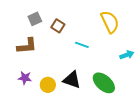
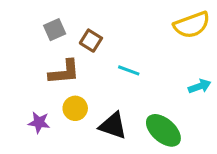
yellow semicircle: (110, 22) -> (192, 25), moved, turned 95
brown L-shape: (27, 46) -> (64, 72), moved
yellow circle: (48, 85) -> (75, 108), moved

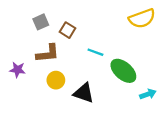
cyan arrow: (200, 86) -> (148, 94), moved
purple star: (39, 122) -> (17, 70), moved
green ellipse: (163, 130) -> (123, 71), moved

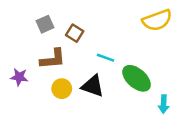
black triangle: (84, 93) -> (93, 86), moved
cyan arrow: (148, 94) -> (164, 104), turned 112

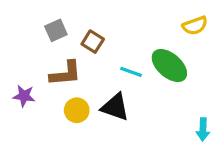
yellow semicircle: (157, 20) -> (195, 26), size x0.7
green ellipse: (137, 78) -> (169, 66), moved

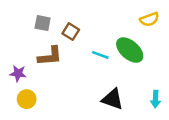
gray square: (56, 30) -> (43, 23), turned 35
black triangle: (115, 107) -> (113, 99), moved
yellow circle: (77, 110) -> (27, 99), moved

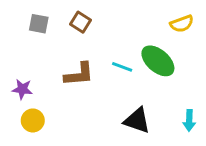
gray square: (43, 23) -> (39, 24), moved
brown square: (71, 32) -> (80, 22), moved
brown L-shape: (50, 56) -> (79, 74), moved

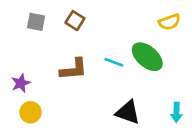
purple star: (22, 89) -> (21, 83), turned -30

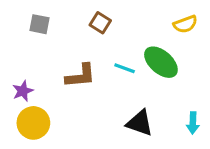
brown square: (75, 21) -> (100, 23), moved
yellow circle: (30, 112) -> (33, 123), size x1.4

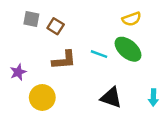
brown square: (100, 23) -> (56, 26), moved
yellow semicircle: (185, 24) -> (132, 19), moved
yellow circle: (33, 123) -> (42, 97), moved

